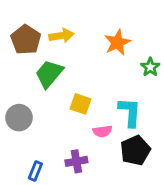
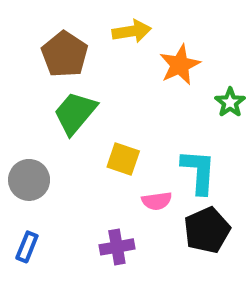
yellow arrow: (61, 36) -> (132, 31), moved
brown pentagon: (26, 40) -> (65, 54), moved
blue rectangle: (35, 171) -> (27, 247), moved

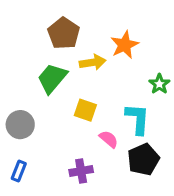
yellow arrow: (132, 31) -> (93, 62), moved
brown pentagon: (65, 54) -> (64, 33), moved
green star: (230, 102) -> (159, 84), moved
pink semicircle: (157, 201) -> (109, 139), turned -132

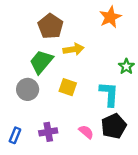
orange star: (125, 45) -> (110, 17), moved
gray circle: (20, 125) -> (28, 89), moved
pink semicircle: (109, 139) -> (86, 132), moved
purple cross: (81, 171) -> (48, 132), moved

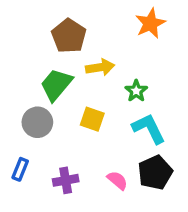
green star: (126, 66) -> (136, 91), moved
cyan L-shape: (109, 94) -> (149, 129), turned -30
blue rectangle: (15, 135) -> (20, 169), moved

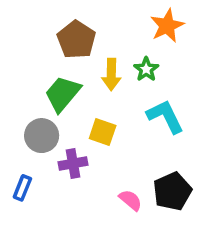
yellow arrow: (100, 67) -> (111, 75), turned 100
green star: (136, 91) -> (146, 69), moved
cyan L-shape: (149, 129) -> (165, 116), moved
purple cross: (66, 180) -> (73, 163), moved

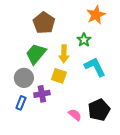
yellow arrow: (111, 75) -> (64, 54), moved
blue rectangle: (22, 188) -> (21, 103), moved

